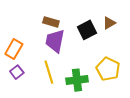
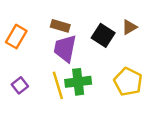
black square: (87, 30) -> (103, 35), turned -30
orange rectangle: (14, 49) -> (16, 37), moved
green cross: (77, 80) -> (78, 82), moved

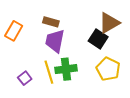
brown triangle: (129, 27) -> (109, 23), size x1.6
black square: (103, 35) -> (98, 39), moved
purple square: (20, 85) -> (25, 78), moved

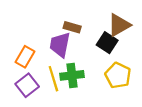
brown rectangle: (51, 22) -> (72, 27), moved
orange rectangle: (14, 31) -> (25, 57), moved
purple square: (25, 78) -> (27, 85), size x1.5

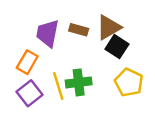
brown triangle: (119, 25) -> (109, 27), moved
purple trapezoid: (60, 45) -> (48, 33), moved

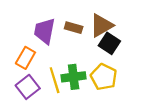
yellow pentagon: (129, 82) -> (104, 77), moved

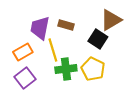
brown triangle: (102, 25) -> (111, 20), moved
orange rectangle: (25, 58) -> (23, 52), turned 30
yellow line: (55, 80) -> (53, 50), moved

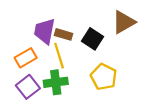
brown rectangle: (66, 25) -> (64, 34), moved
black square: (98, 39) -> (92, 39), moved
green cross: (66, 69) -> (56, 82), moved

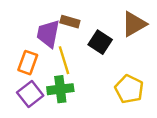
brown rectangle: (64, 34) -> (70, 22), moved
orange rectangle: (26, 58) -> (28, 63), turned -40
yellow pentagon: (104, 77) -> (129, 89), moved

